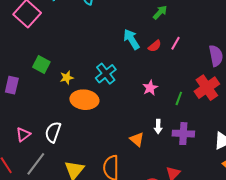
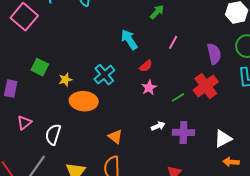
red semicircle: (155, 46) -> (146, 66), moved
green line: (179, 98) -> (178, 97), turned 40
white arrow: (158, 127) -> (158, 126), turned -112
pink triangle: (23, 135) -> (24, 123), moved
orange triangle: (137, 139) -> (115, 137), moved

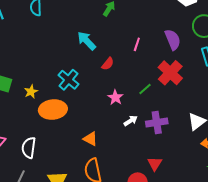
pink line: (173, 42) -> (137, 44), moved
pink star: (149, 88) -> (115, 97), moved

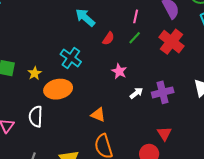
green line: (145, 89) -> (135, 38), moved
white semicircle: (29, 148) -> (36, 117), moved

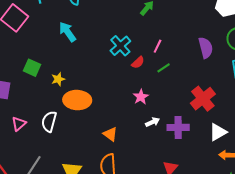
pink line: (136, 16) -> (158, 46), moved
cyan arrow: (85, 18) -> (67, 32), moved
red cross: (172, 42) -> (203, 99), moved
cyan cross: (71, 58) -> (120, 46), moved

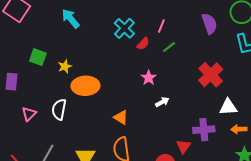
purple cross: (178, 127) -> (204, 130), moved
white triangle: (218, 132) -> (228, 107), turned 30

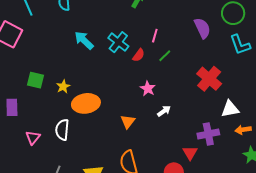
cyan arrow: (71, 19) -> (84, 40), moved
orange triangle: (121, 117) -> (128, 122), moved, turned 42

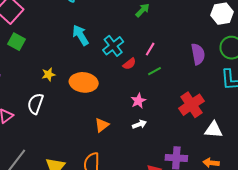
green square: (35, 80) -> (17, 42), moved
pink star: (148, 89) -> (138, 101), moved
orange ellipse: (86, 103) -> (84, 82), moved
white triangle: (230, 109) -> (214, 130), moved
white semicircle: (62, 130) -> (35, 104), moved

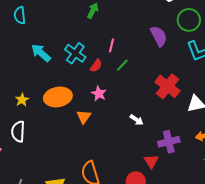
pink star: (138, 101) -> (99, 94), moved
white arrow: (139, 124) -> (137, 120), moved, turned 72
orange triangle: (102, 125) -> (84, 117), moved

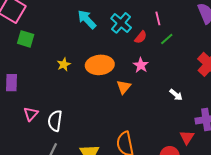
pink line: (112, 45) -> (158, 18), turned -32
white semicircle: (18, 132) -> (55, 121), moved

